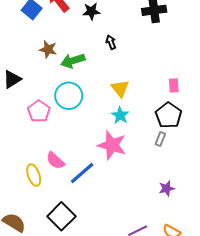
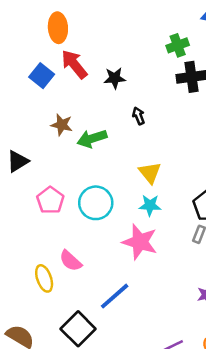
cyan circle: (69, 96) -> (96, 203), moved
cyan star: (120, 115) -> (150, 205), turned -30
blue line: (82, 173) -> (115, 296), moved

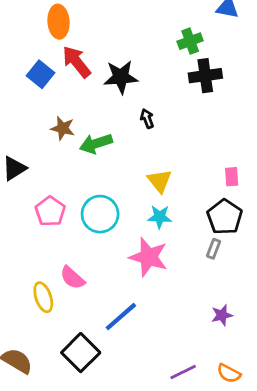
black star: (115, 78) -> (121, 77), size x1.4

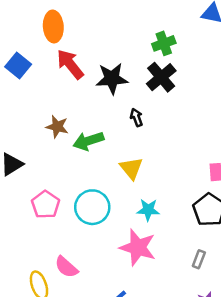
green cross: (190, 41) -> (164, 43), moved
blue square: (41, 74) -> (18, 65), moved
black cross: (205, 76) -> (161, 77), moved, turned -32
yellow triangle: (160, 181) -> (131, 168), moved
gray rectangle: (214, 249) -> (199, 259), moved

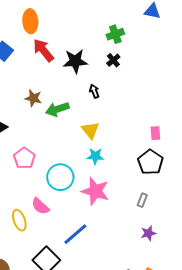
black cross: (161, 77) -> (113, 60), size x0.6
cyan circle: (92, 207) -> (60, 177), moved
cyan star: (148, 210) -> (95, 156), moved

